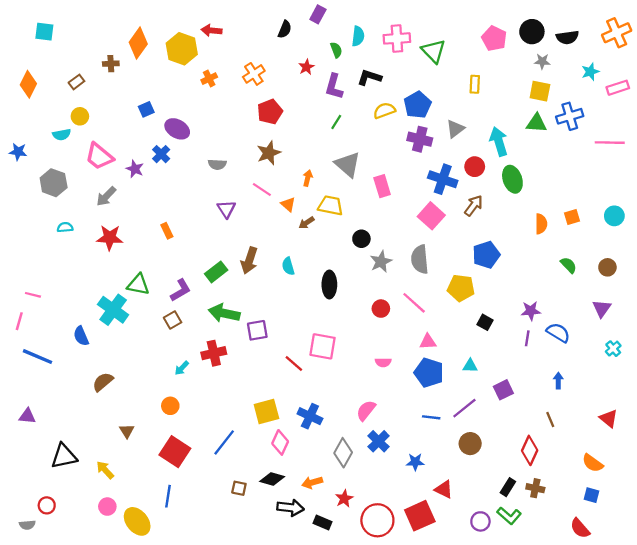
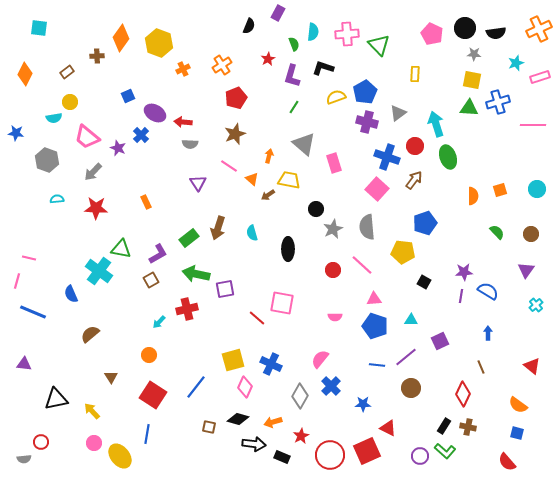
red arrow: (211, 30) -> (183, 122), moved

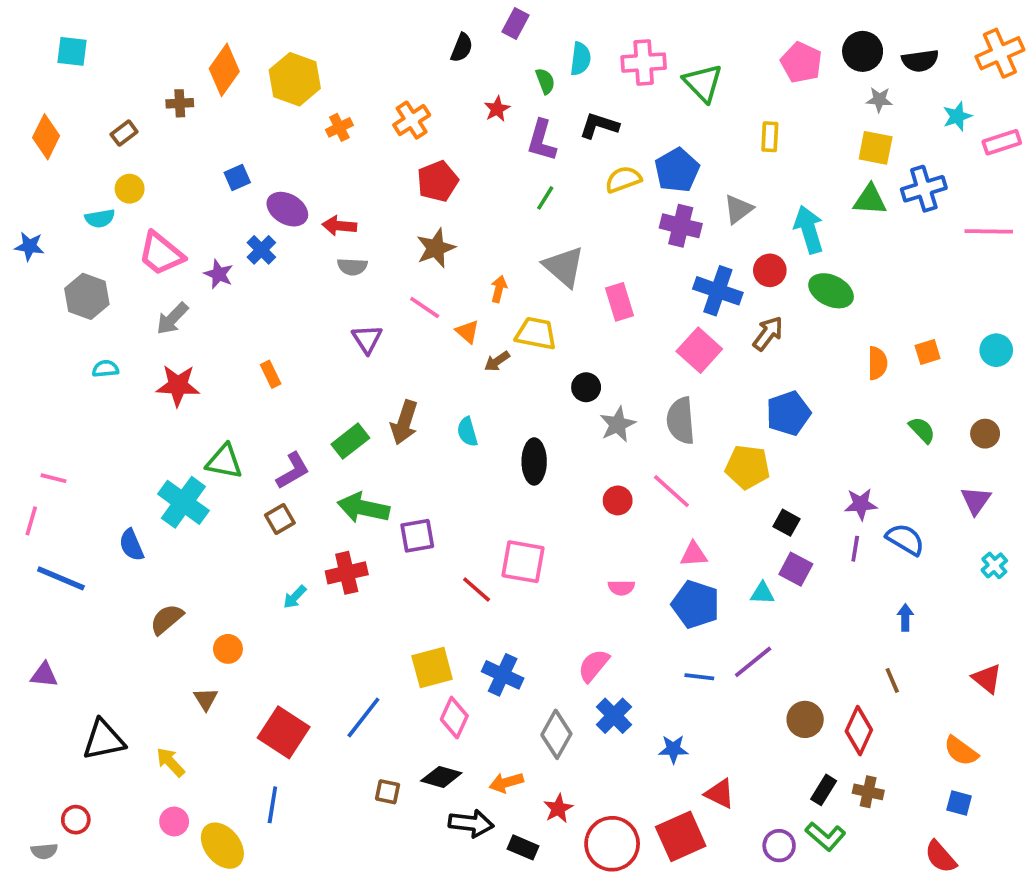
green ellipse: (448, 157) -> (831, 291), turned -45
purple square: (440, 341) -> (796, 569), moved, turned -36
orange circle: (149, 355) -> (228, 649), moved
brown circle: (411, 388) -> (805, 719), moved

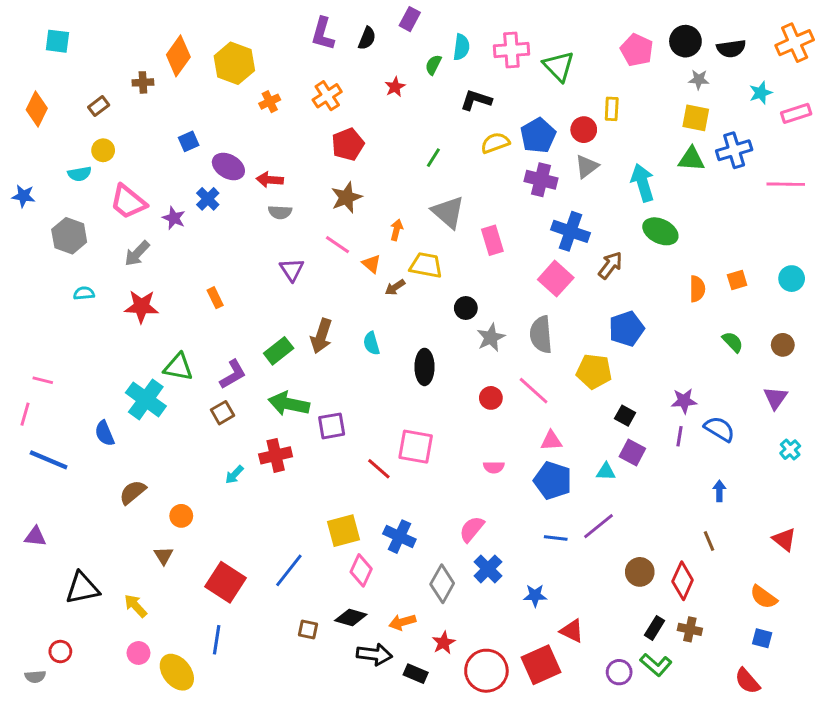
green semicircle: (545, 81) -> (433, 65), turned -132
purple L-shape: (542, 140) -> (323, 34), moved
red circle: (770, 270) -> (584, 130), moved

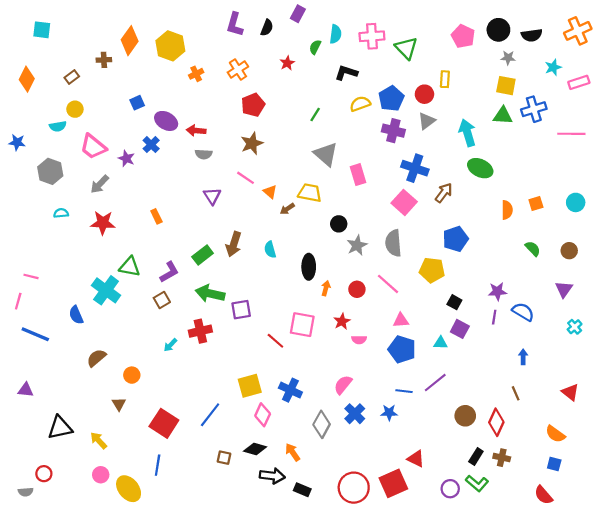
orange arrow: (396, 230) -> (326, 288), moved
blue star: (535, 595) -> (389, 413), moved
orange arrow: (402, 622) -> (293, 452), turned 72
red star: (444, 643) -> (342, 321), moved

